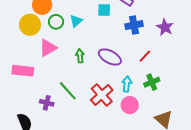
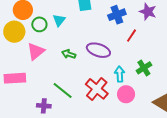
green arrow: (80, 56) -> (69, 54), turned -56
red line: (145, 56) -> (132, 36), moved

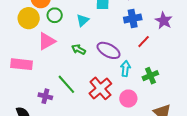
cyan triangle: (59, 20) -> (83, 20), moved
cyan arrow: (120, 74) -> (125, 69), moved

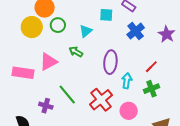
blue cross: (133, 19) -> (136, 31), turned -30
pink triangle: (47, 41) -> (48, 62), moved
red line: (144, 42) -> (151, 67), moved
green arrow: (79, 49) -> (76, 52), moved
purple ellipse: (109, 50) -> (110, 62), turned 65

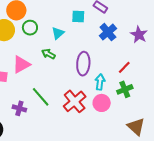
pink circle: (129, 111) -> (102, 103), moved

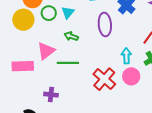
cyan triangle: (58, 33) -> (68, 12), moved
purple ellipse: (83, 64) -> (105, 24), moved
green line: (41, 97) -> (68, 63), moved, turned -40

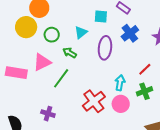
cyan triangle: (68, 12) -> (81, 32), moved
green circle: (49, 13) -> (52, 35), moved
green line: (68, 63) -> (61, 78), turned -65
purple cross: (51, 95) -> (48, 114), moved

